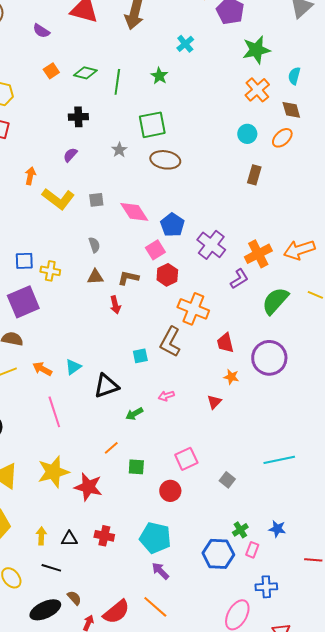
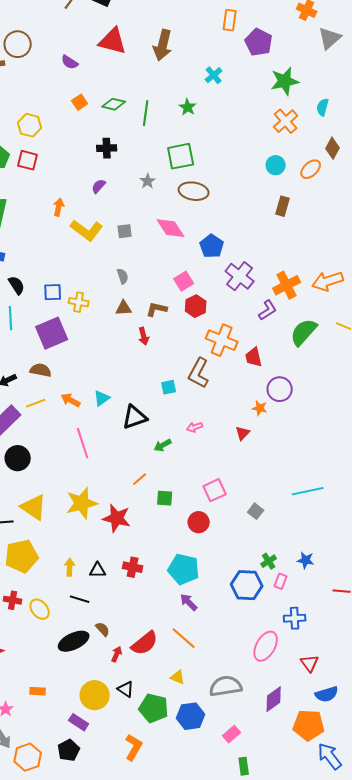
brown diamond: (291, 110) -> (333, 148), moved, turned 45
pink diamond: (134, 212) -> (171, 228), moved
blue pentagon: (172, 225) -> (212, 246), moved
red trapezoid: (225, 343) -> (254, 357), moved
purple circle: (269, 358) -> (280, 389), moved, size x0.7

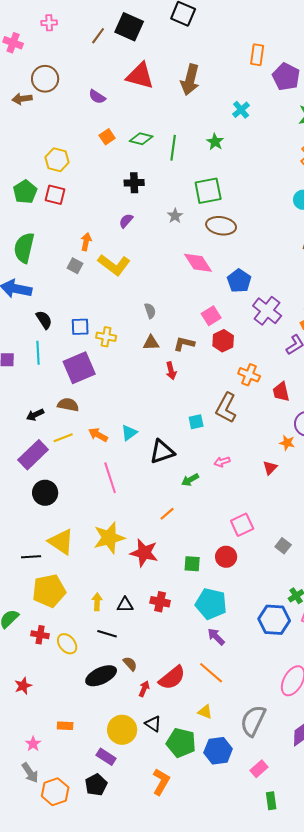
gray square: (125, 231) -> (75, 266), moved, turned 35
orange cross: (222, 340) -> (249, 375), size x0.7
green square: (165, 498) -> (192, 564), moved
gray semicircle: (226, 686) -> (253, 721), turned -56

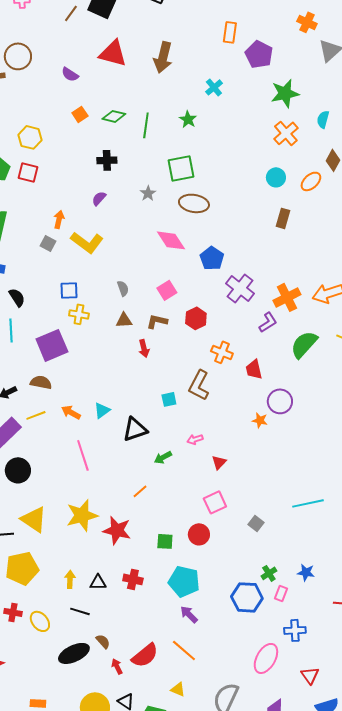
pink square: (211, 316) -> (167, 290), moved
blue square: (80, 327) -> (69, 290), moved
red triangle: (270, 468) -> (219, 462), moved
red arrow: (144, 689) -> (117, 666), turned -49

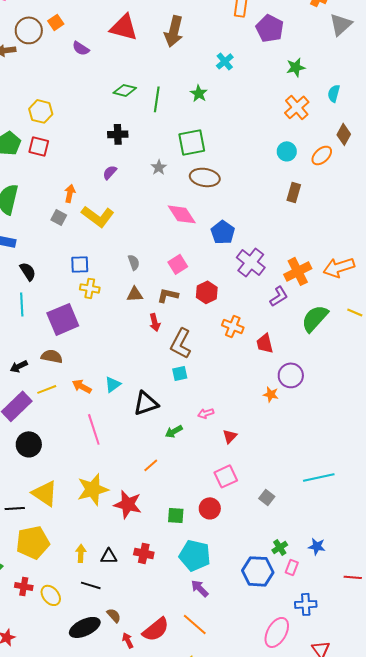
green star: (285, 93) -> (296, 67), size x0.7
orange square: (80, 114) -> (56, 22), moved
brown L-shape: (199, 385) -> (181, 343), moved

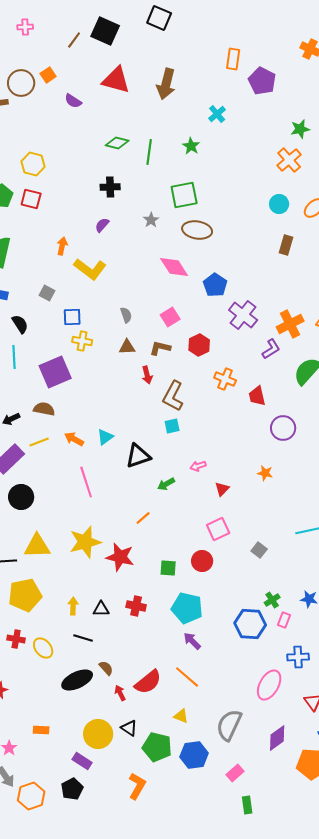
green star: (296, 67) -> (300, 129), moved
gray square: (59, 217) -> (47, 293), moved
orange star: (271, 394) -> (265, 473), moved
yellow triangle: (45, 493) -> (37, 546), turned -36

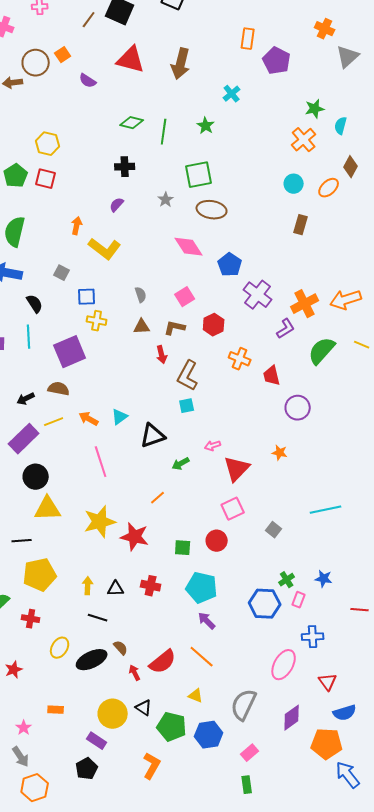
red triangle: (222, 489) -> (237, 469), size x1.8
yellow triangle: (37, 546) -> (48, 509), moved
yellow ellipse: (43, 648) -> (60, 648), moved, turned 70
orange hexagon: (31, 796) -> (35, 788), moved
green rectangle: (247, 805) -> (247, 785), moved

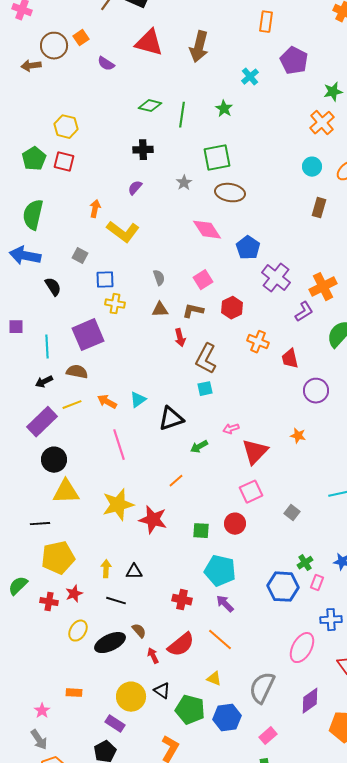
purple pentagon: (277, 61) -> (294, 61), moved
cyan line: (29, 337) -> (47, 347), moved
red cross: (151, 586) -> (182, 600), moved
red star: (14, 670) -> (74, 594), moved

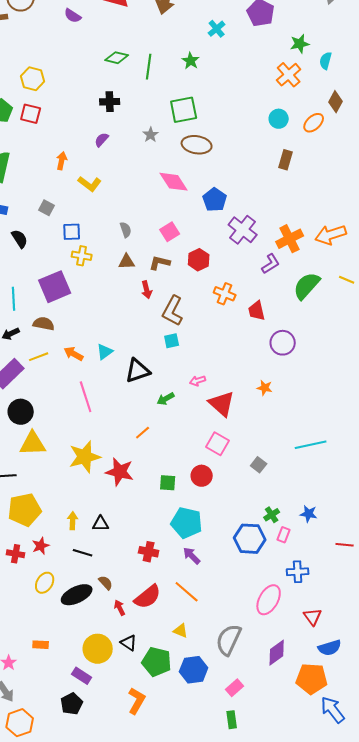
yellow L-shape: (123, 232) -> (90, 184), size x0.7
red triangle: (255, 452) -> (222, 404), turned -32
pink square: (251, 492) -> (218, 444), turned -35

